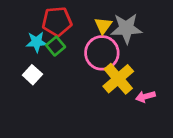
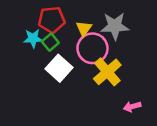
yellow triangle: (103, 26) -> (84, 29), moved
white square: (32, 75) -> (59, 68), moved, size x1.5
pink arrow: (145, 96) -> (132, 107), moved

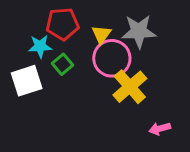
green square: (50, 42) -> (63, 64), moved
white square: (59, 68) -> (27, 81), moved, turned 30

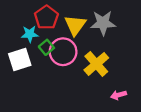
red pentagon: (63, 24) -> (46, 17), turned -30
yellow triangle: (101, 34) -> (75, 25), size x1.5
pink circle: (112, 58) -> (63, 52), moved

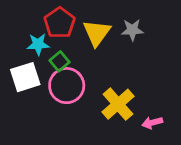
gray star: (103, 23) -> (132, 30), size x0.7
pink circle: (63, 52) -> (67, 86), moved
yellow cross: (96, 64) -> (118, 104), moved

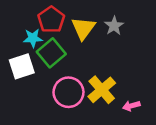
gray star: (132, 30) -> (114, 26), turned -30
green square: (60, 61) -> (51, 53), size x1.6
pink circle: (67, 86) -> (68, 92), moved

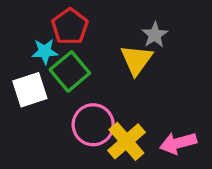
yellow triangle: (83, 28) -> (136, 60), moved
yellow cross: (102, 90) -> (126, 141), moved
pink arrow: (131, 106) -> (178, 143), size x1.5

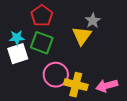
cyan star: (45, 51) -> (17, 38), moved
green square: (70, 71) -> (42, 43), turned -30
yellow cross: (126, 141) -> (76, 85), turned -35

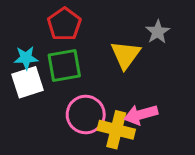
gray star: (93, 21) -> (158, 32), moved
green square: (42, 43) -> (64, 65), turned -30
pink arrow: (107, 86) -> (141, 115), moved

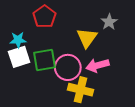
green square: (64, 65) -> (44, 60), moved
pink circle: (86, 115) -> (68, 67), moved
pink arrow: (141, 115) -> (97, 65), moved

